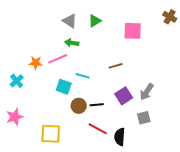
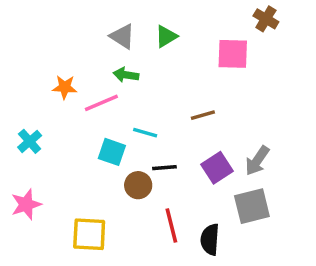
brown cross: (170, 17) -> (266, 19), moved
orange star: (36, 63) -> (65, 87), moved
black line: (97, 105) -> (164, 168), moved
gray square: (144, 118) -> (252, 206), size x1.5
red line: (98, 129) -> (171, 225), turned 48

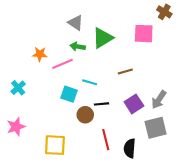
green triangle: (166, 36) -> (103, 38), moved, size x1.5

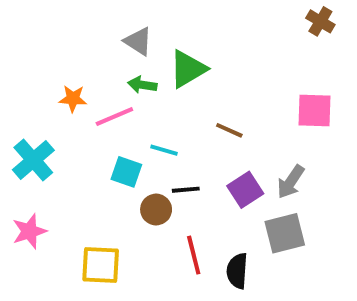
brown cross: (164, 12) -> (320, 21), moved
pink square: (144, 34) -> (314, 111), moved
brown line: (125, 71) -> (229, 130), turned 40
cyan cross: (18, 88) -> (33, 160), size x1.5

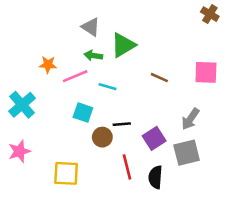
brown line: (229, 130) -> (159, 78), moved
cyan line: (164, 150) -> (108, 87), moved
purple square: (245, 190) -> (154, 138), moved

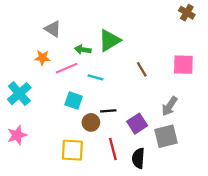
gray triangle: (91, 27) -> (53, 29), moved
brown line: (159, 78) -> (142, 69), turned 35
yellow square: (66, 173) -> (72, 150), moved

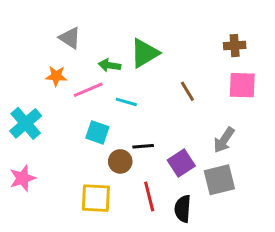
brown cross: (187, 13) -> (235, 46), moved, turned -35

